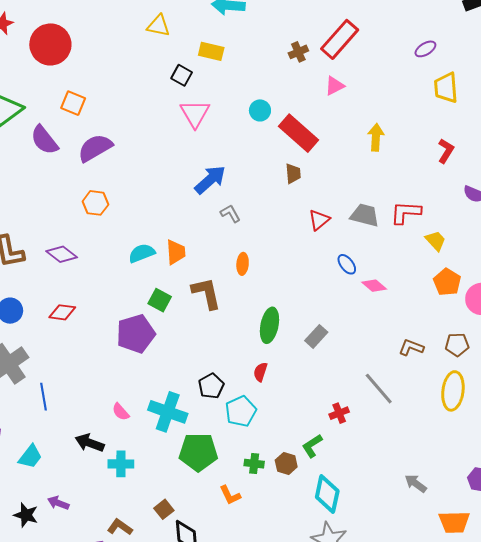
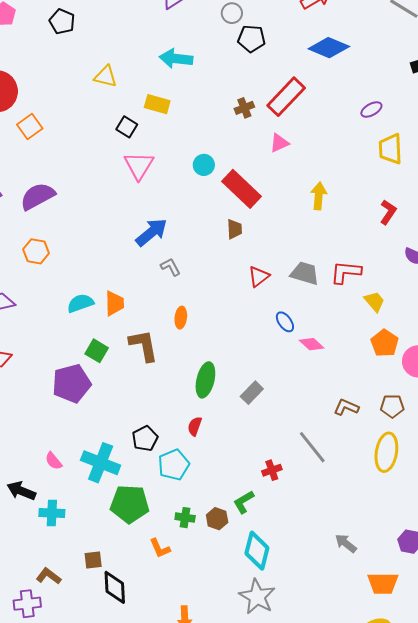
orange square: (73, 103) -> (30, 126), moved, turned 30
brown square: (164, 509) -> (93, 560), turned 30

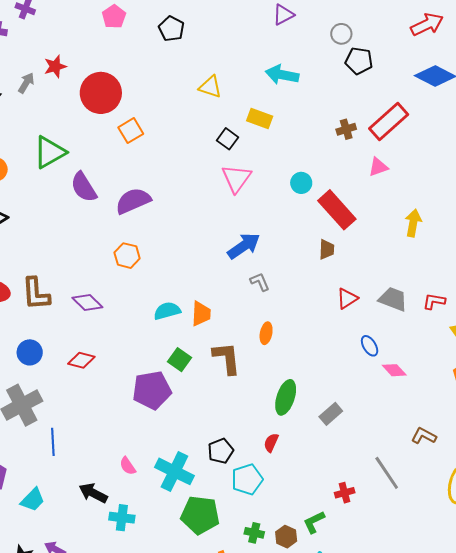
red L-shape: (346, 272) -> (434, 301), size x0.7

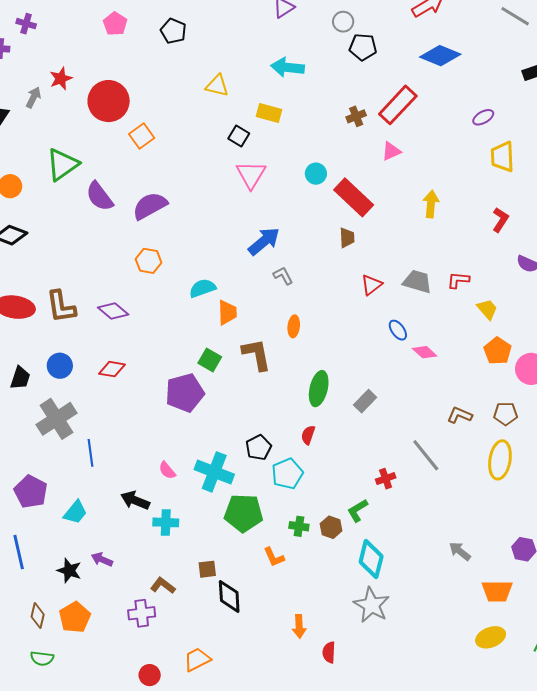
cyan semicircle: (167, 311) -> (202, 288), moved

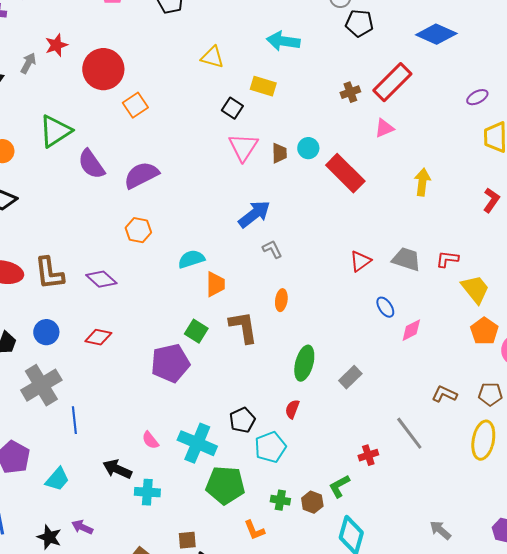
brown trapezoid: (347, 238) -> (279, 153), moved
yellow trapezoid: (487, 309) -> (475, 289), size x1.4
pink diamond: (425, 352) -> (411, 330), turned -70

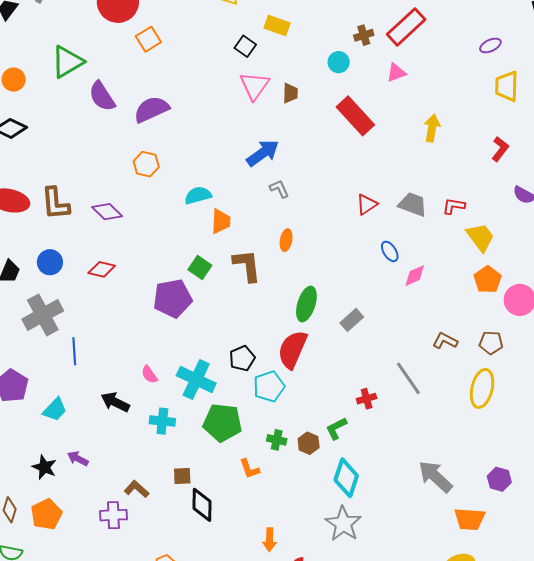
cyan circle: (308, 148) -> (339, 62), moved
red semicircle: (292, 409) -> (293, 349), size x2.0
cyan cross: (147, 492) -> (162, 421), moved
gray arrow: (440, 530) -> (435, 477), size x1.6

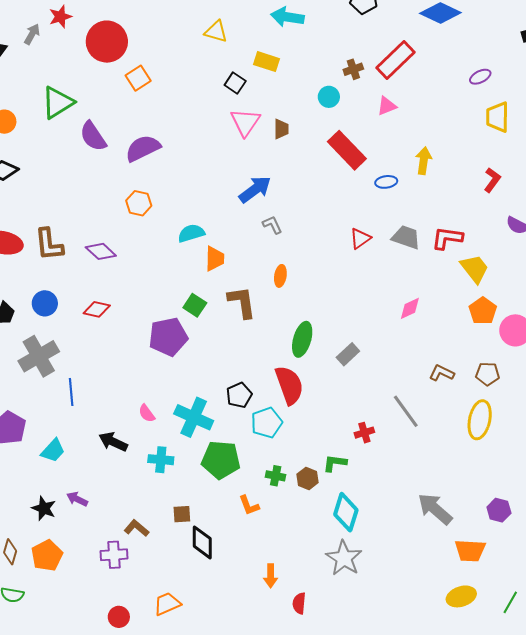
red L-shape: (454, 206) -> (447, 238), size x1.4
blue ellipse: (390, 251) -> (386, 182), moved, turned -65
red semicircle: (293, 349) -> (289, 385), turned 138
green L-shape: (336, 428) -> (335, 463), turned 35

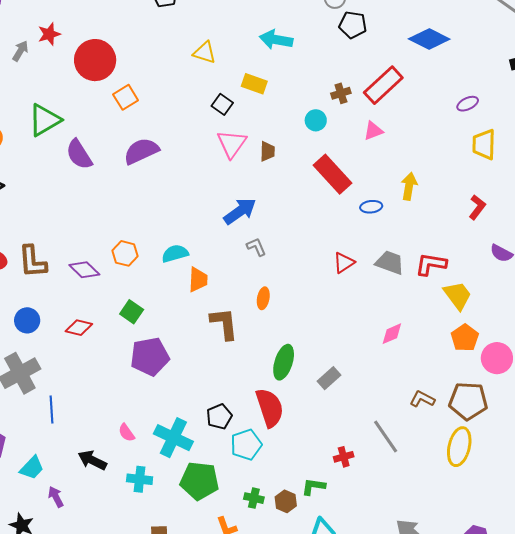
purple semicircle: (143, 148) -> (141, 151), moved
orange hexagon: (139, 203) -> (125, 253), moved
green square: (195, 305) -> (132, 312), moved
brown pentagon: (488, 374) -> (468, 401), size x1.6
purple arrow: (77, 499) -> (56, 497), moved, turned 35

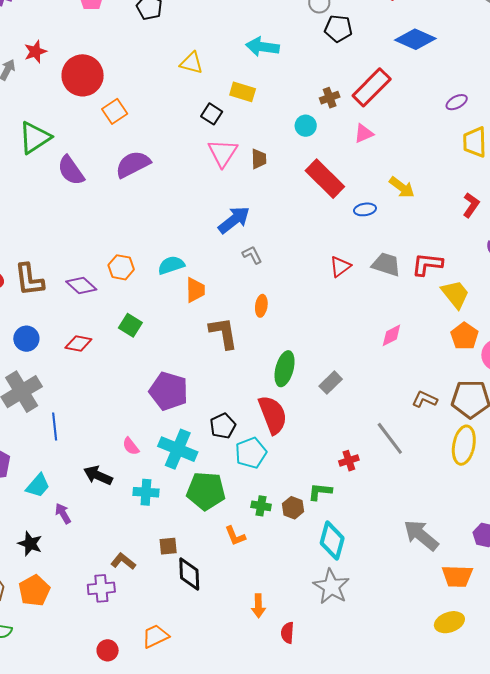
yellow arrow: (409, 186) -> (402, 187), turned 120
purple pentagon: (150, 357) -> (169, 391), moved, turned 30

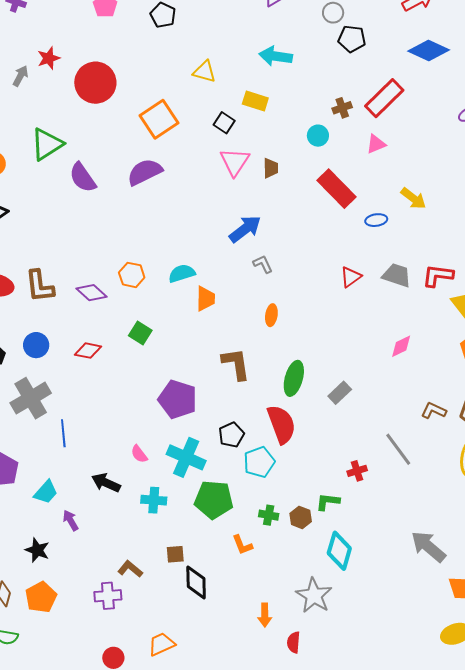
orange square: (115, 111) -> (159, 119), moved, size x1.5
brown L-shape: (223, 333) -> (236, 364), moved
gray star: (331, 587) -> (314, 596), moved

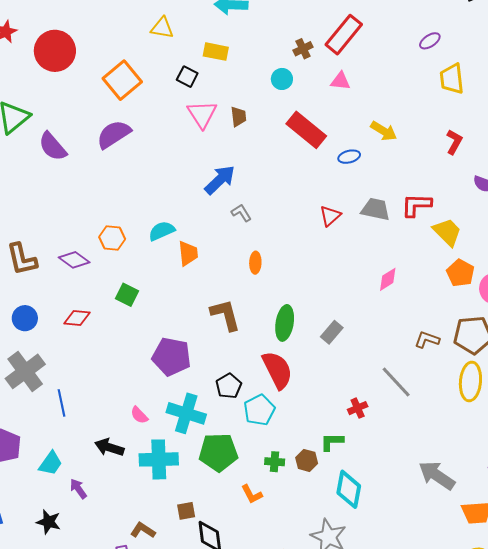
pink triangle: (376, 144) -> (340, 81), turned 35
cyan cross: (154, 500) -> (159, 459), size x1.5

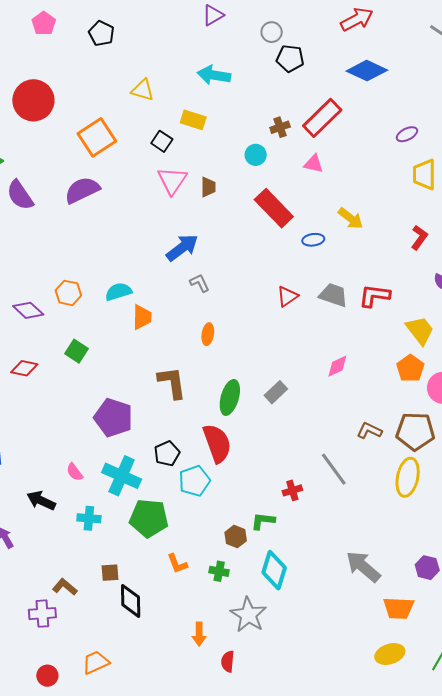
yellow trapezoid: (447, 232) -> (420, 330), moved
gray rectangle: (332, 332) -> (276, 392), moved
cyan cross: (159, 459) -> (89, 518), size x0.6
green cross: (275, 462) -> (219, 571), moved

